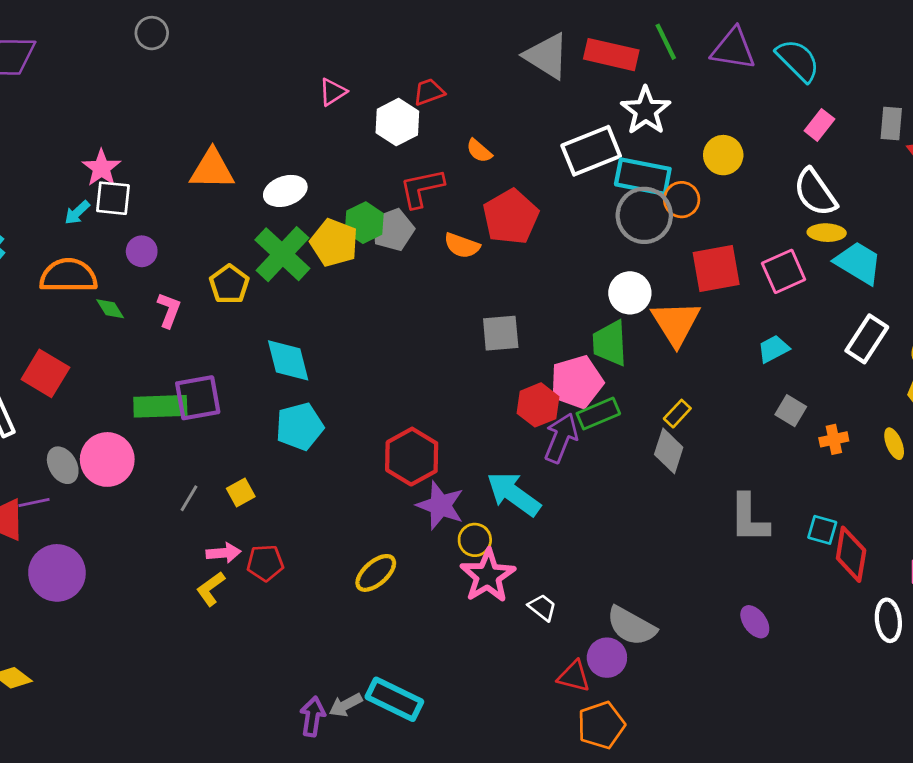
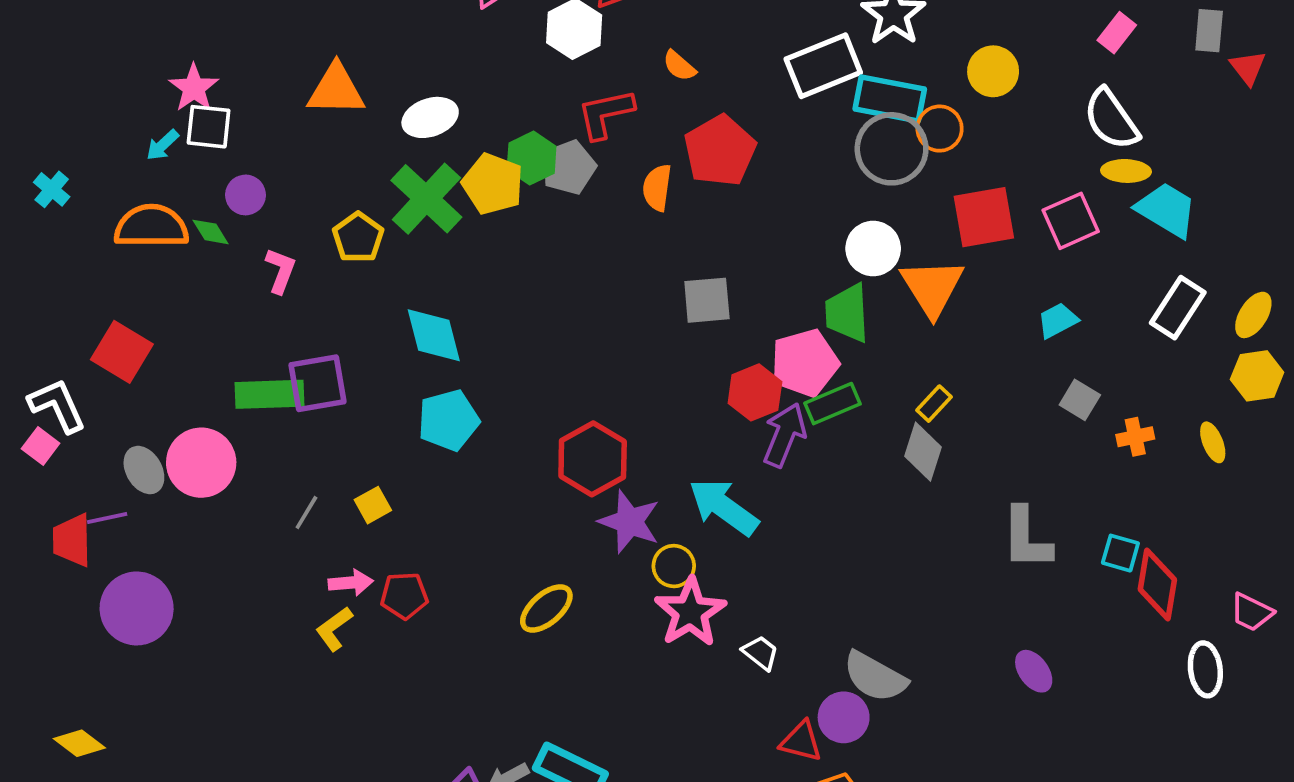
orange semicircle: (462, 246) -> (657, 188), turned 78
green diamond: (110, 309) -> (210, 232), moved

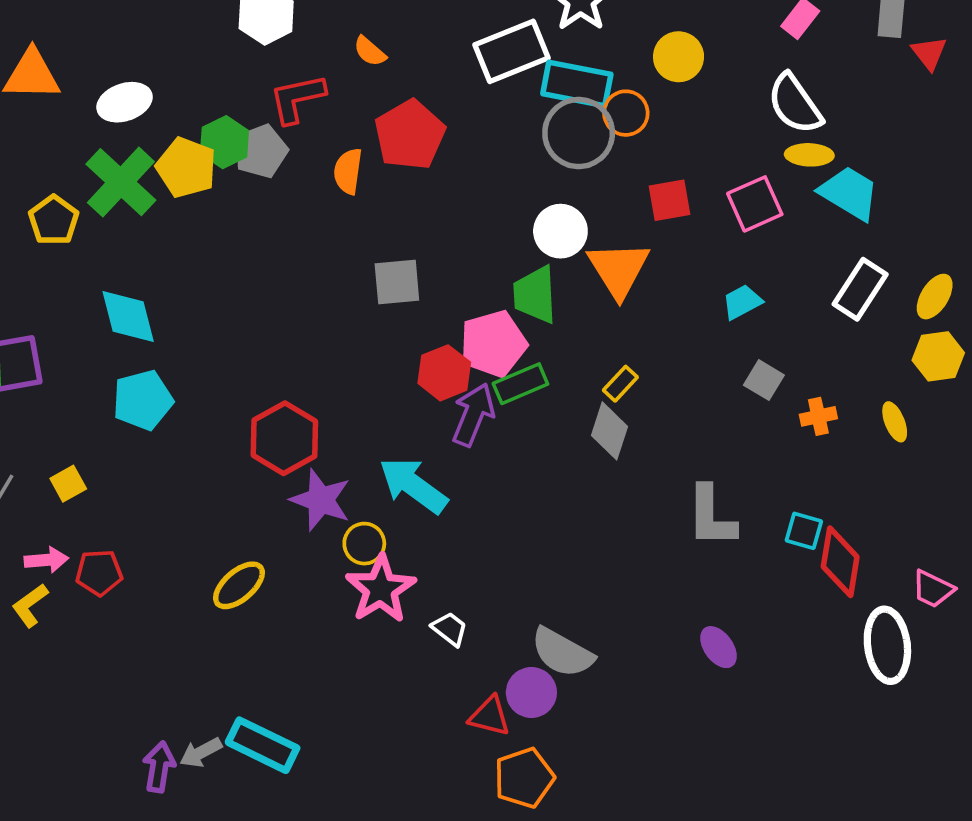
red square: (984, 217) -> (669, 200), size x0.7
white ellipse: (1205, 669) -> (887, 645), size x1.4

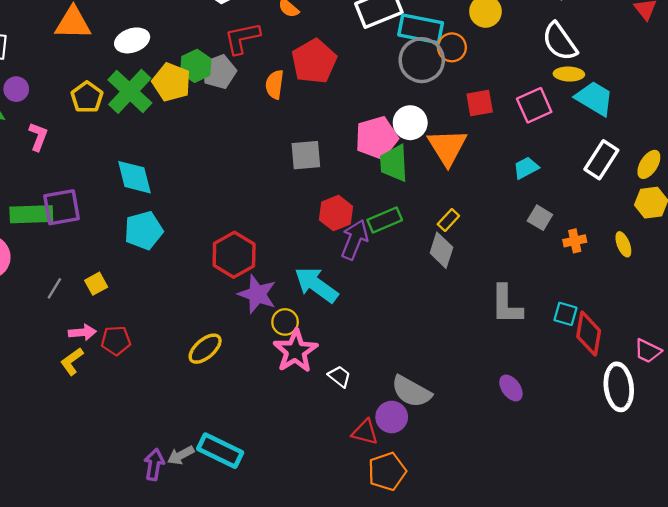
yellow pentagon: (54, 220) -> (87, 97), moved
pink pentagon: (493, 344) -> (377, 138), moved

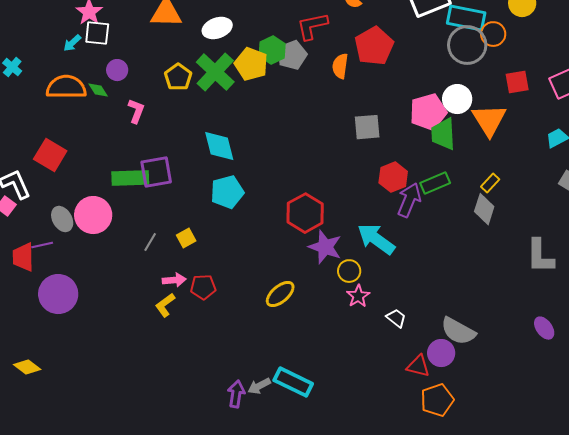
pink star: (295, 351) -> (358, 296), size x0.6

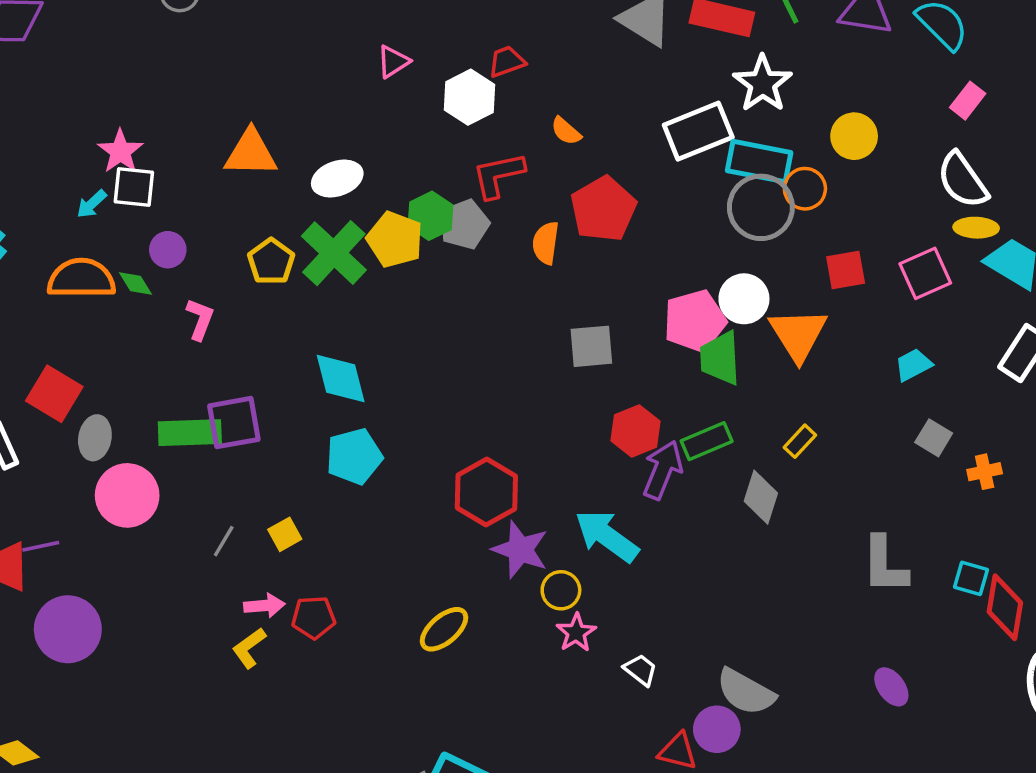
gray diamond: (484, 209) -> (761, 497), moved
gray ellipse: (62, 219) -> (95, 438), moved, turned 40

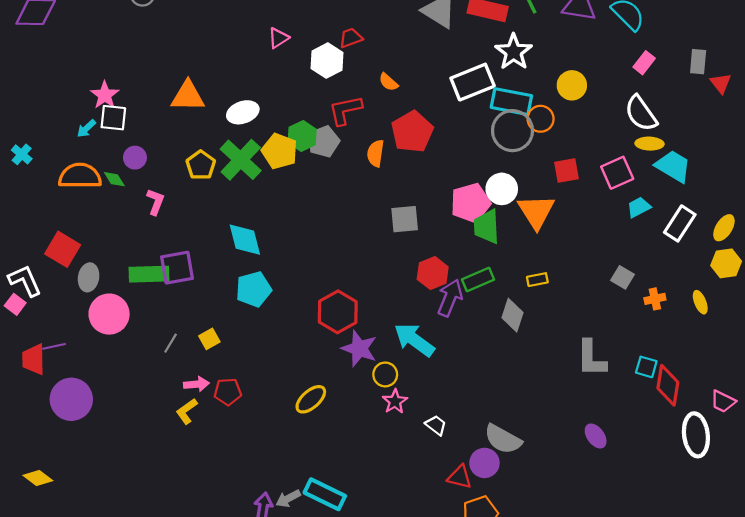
cyan trapezoid: (913, 365) -> (639, 207), moved
yellow rectangle: (800, 441) -> (537, 280), turned 36

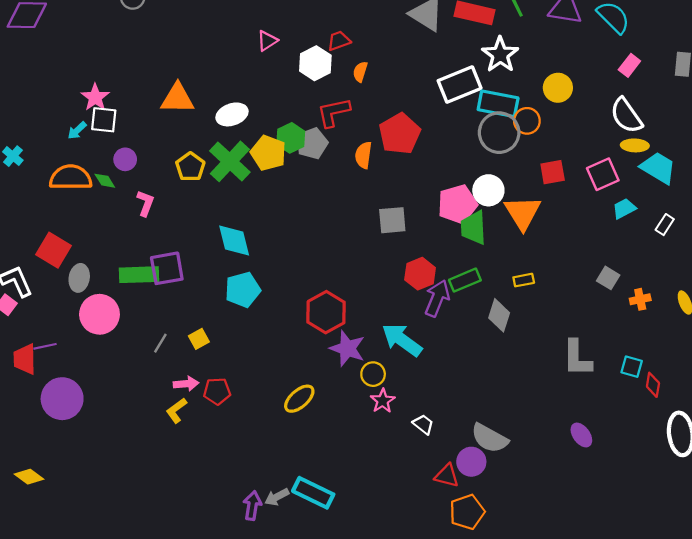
orange semicircle: (388, 82) -> (360, 72), moved, turned 66
white rectangle: (680, 223) -> (665, 225), size x0.6
red diamond: (668, 385) -> (653, 385), size x0.6

